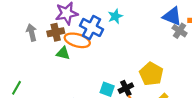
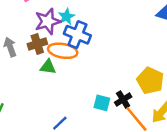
cyan star: (115, 16) -> (66, 17), moved

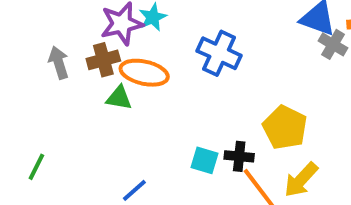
blue cross: (77, 35) -> (219, 53), moved
black cross: (123, 100) -> (239, 156), turned 35

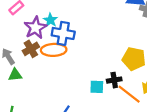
blue cross: (219, 53) -> (63, 33), moved
green triangle: (119, 98) -> (15, 75), moved

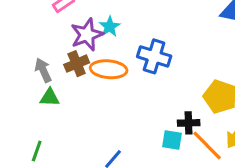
blue cross: (63, 33) -> (154, 56), moved
cyan square: (97, 87) -> (172, 140), moved

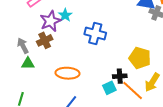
orange ellipse: (109, 69) -> (68, 73), moved
cyan square: (172, 140) -> (109, 88), turned -32

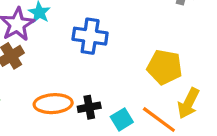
black cross: (120, 76) -> (89, 107), moved

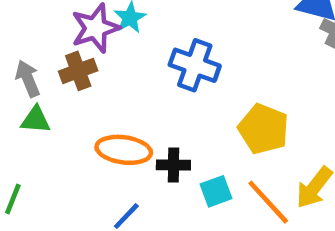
yellow pentagon: (165, 67) -> (263, 129), moved

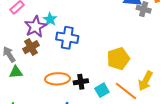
blue cross: (195, 65) -> (67, 38), moved
yellow pentagon: (263, 129) -> (118, 59), turned -30

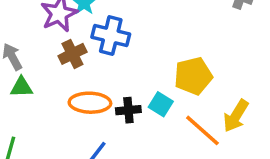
brown cross: (31, 47) -> (72, 54), moved
cyan square: (102, 90) -> (161, 104), moved, turned -32

